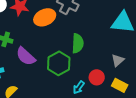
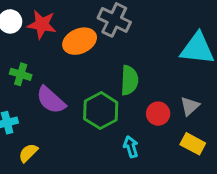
red circle: (97, 77) -> (158, 114), moved
cyan arrow: (79, 87) -> (131, 147), turned 128

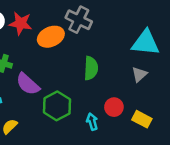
gray triangle: (190, 106) -> (139, 74), moved
green hexagon: (101, 111) -> (57, 106), moved
red circle: (158, 114) -> (114, 107), moved

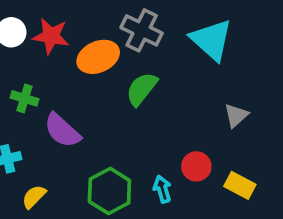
cyan triangle: (146, 43) -> (211, 40), moved, turned 36
green semicircle: (91, 68) -> (142, 89), moved, turned -145
green hexagon: (57, 106) -> (109, 191), moved

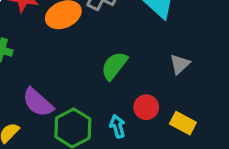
green semicircle: (142, 89) -> (114, 66), moved
purple semicircle: (62, 131) -> (38, 102), moved

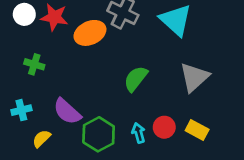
gray triangle: (180, 64) -> (194, 77), size x1.6
red circle: (146, 107) -> (164, 127), moved

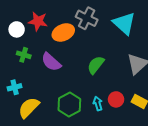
white circle: (24, 14) -> (17, 29), moved
purple semicircle: (67, 111) -> (51, 62), moved
yellow semicircle: (41, 139) -> (29, 108), size x1.6

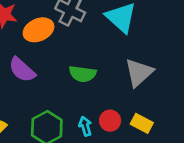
green semicircle: (96, 65) -> (83, 74), turned -120

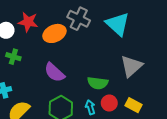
purple semicircle: (22, 70) -> (54, 72), moved
green semicircle: (83, 74) -> (98, 83), moved

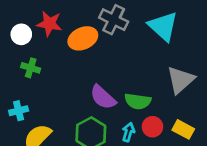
purple semicircle: (54, 72) -> (103, 97), moved
cyan arrow: (90, 107) -> (128, 132), turned 32

